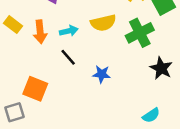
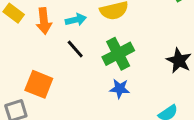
green cross: (140, 33) -> (118, 54), moved
blue star: (102, 74) -> (120, 89), moved

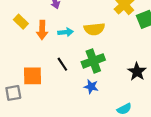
black line: (75, 49) -> (62, 64), moved
orange square: (39, 84) -> (33, 76), turned -30

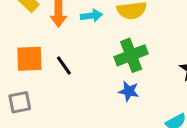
black line: (62, 64) -> (64, 66), moved
orange square: (33, 76) -> (29, 59), moved

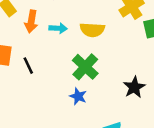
green cross: (131, 55) -> (85, 67), turned -36

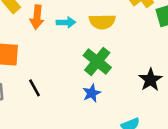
black line: (28, 66) -> (34, 88), moved
blue star: (78, 96) -> (92, 93), turned 30

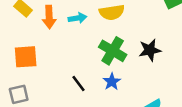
black star: (150, 80) -> (150, 50), moved, turned 30
black line: (34, 88) -> (78, 83), moved

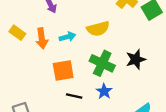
orange square: (26, 57) -> (63, 70), moved
black line: (78, 83) -> (74, 96), turned -35

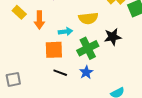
cyan arrow: (67, 37) -> (66, 32), moved
black star: (136, 59) -> (113, 37), moved
green cross: (102, 63) -> (88, 48), turned 30

